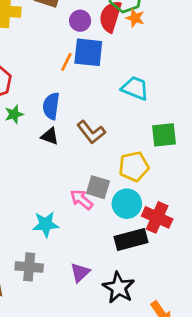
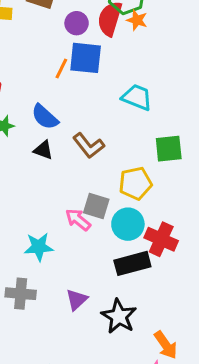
blue semicircle: (51, 106) -> (45, 117), turned -56

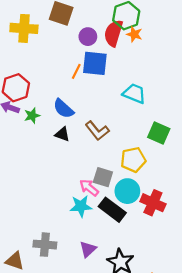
green square: (169, 149) -> (159, 133), turned 30
cyan star: (39, 247) -> (81, 206), moved
black rectangle: (132, 263) -> (112, 210), moved, turned 52

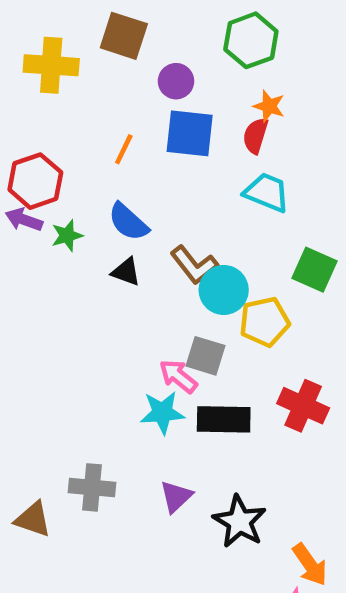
red semicircle: (113, 33) -> (255, 136), moved, size x0.7
orange star: (134, 34) -> (269, 106), moved
orange line: (76, 71) -> (124, 149), moved
cyan circle: (127, 191) -> (224, 290), moved
black rectangle: (112, 210) -> (224, 419), turned -36

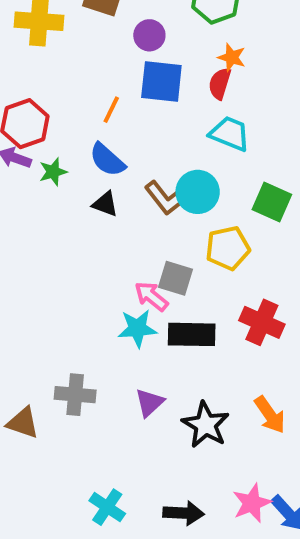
orange line: (124, 149) -> (111, 110), moved
cyan circle: (224, 290) -> (198, 192), moved
orange arrow: (310, 565) -> (270, 415), moved

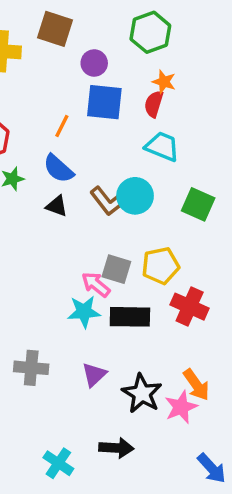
yellow pentagon: (228, 248) -> (161, 266), moved
pink star: (252, 503) -> (181, 407), moved
black arrow: (184, 513) -> (116, 448), moved

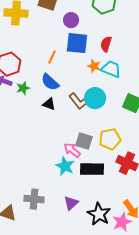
orange star: (164, 82) -> (94, 66), moved
cyan star: (84, 312) -> (65, 166), turned 30

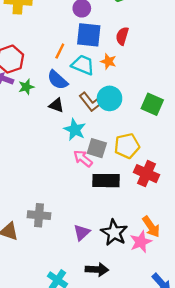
cyan trapezoid: (111, 69) -> (83, 65), moved
cyan star: (65, 166) -> (75, 130), moved
purple triangle: (71, 203) -> (82, 233), moved

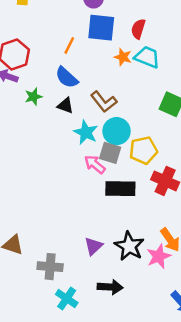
cyan trapezoid: (83, 65) -> (147, 57), moved
green star: (26, 87) -> (33, 97), moved
cyan circle: (110, 98) -> (117, 131), moved
gray cross: (39, 215) -> (50, 267), moved

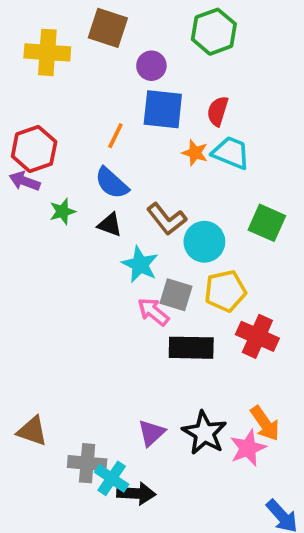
cyan circle: (117, 131) -> (204, 242), moved
black arrow: (110, 287) -> (136, 493), moved
cyan cross: (67, 299) -> (112, 478), moved

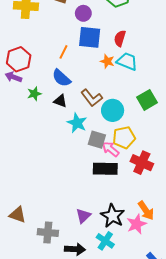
green square: (267, 223) -> (147, 100), turned 36
pink arrow: (153, 312) -> (110, 149), moved
cyan cross: (112, 478) -> (105, 241), moved

